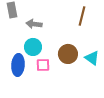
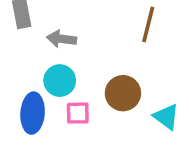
cyan triangle: (92, 58) -> (166, 117), moved

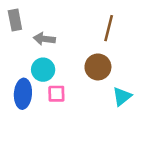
brown circle: (123, 93) -> (98, 67), moved
cyan triangle: (166, 117) -> (122, 96), turned 45

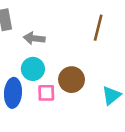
brown circle: (98, 67) -> (72, 80), moved

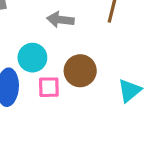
gray arrow: (34, 38) -> (60, 20), moved

